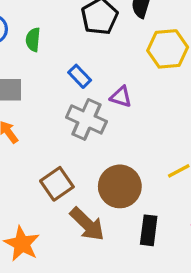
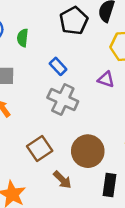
purple triangle: (121, 97) -> (106, 79), moved
brown arrow: (87, 224) -> (62, 180), size x0.7

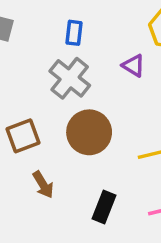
blue rectangle: (58, 66) -> (74, 33), turned 36
brown circle: (88, 151) -> (89, 132), moved

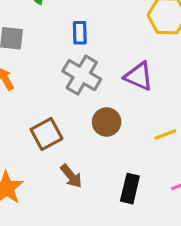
purple triangle: (133, 66) -> (139, 76), moved, size x1.4
brown circle: (89, 132) -> (107, 122), size x0.7

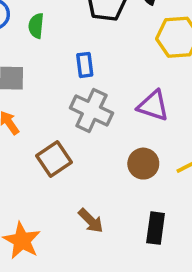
brown circle: (107, 122) -> (143, 164), moved
brown square: (46, 134) -> (54, 159), moved

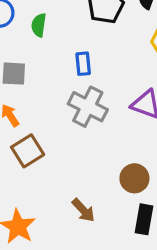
brown square: (54, 159) -> (28, 151), moved
brown circle: (143, 164) -> (134, 178), moved

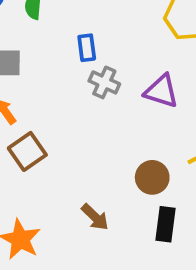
gray cross: (88, 107) -> (104, 82), moved, size x0.7

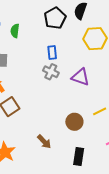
blue rectangle: (87, 48) -> (52, 52), moved
black rectangle: (165, 224) -> (79, 157), moved

